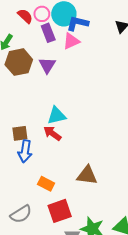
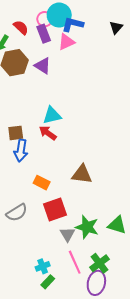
pink circle: (42, 14) -> (45, 19), moved
red semicircle: (25, 16) -> (21, 27), moved
purple triangle: (47, 65) -> (43, 66), turned -30

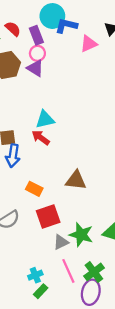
pink circle: (45, 19) -> (37, 53), moved
pink triangle: (66, 42) -> (89, 44), moved
gray triangle: (67, 234) -> (61, 242), turned 35

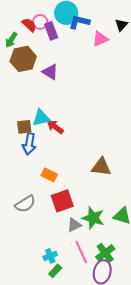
pink circle: (37, 53) -> (40, 22), moved
purple triangle: (35, 68) -> (50, 72), moved
cyan triangle: (45, 119) -> (41, 118), moved
brown triangle: (76, 180) -> (101, 167), moved

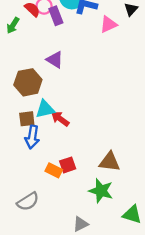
brown hexagon: (23, 59) -> (28, 82), moved
red square: (62, 201) -> (68, 165), moved, size x0.7
green star: (93, 218) -> (101, 191), moved

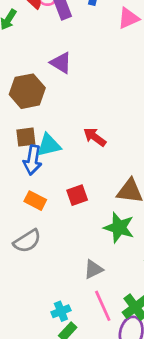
cyan triangle: (45, 109) -> (49, 145), moved
red arrow: (60, 119) -> (95, 137), moved
orange rectangle: (54, 170) -> (35, 201), moved

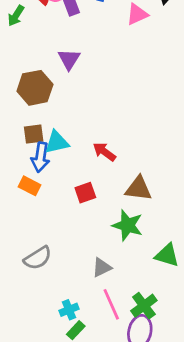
purple triangle: (61, 63) -> (69, 59), turned 30
red arrow: (95, 137) -> (104, 152), moved
orange rectangle: (35, 201) -> (30, 186), moved
gray semicircle: (27, 241) -> (38, 258), moved

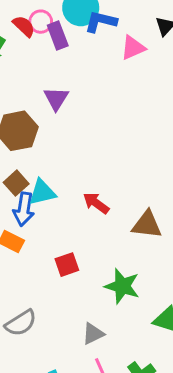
brown square: (34, 134) -> (16, 183), turned -35
brown triangle: (138, 189) -> (147, 225), moved
red square: (85, 193) -> (67, 265), moved

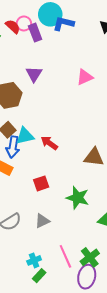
pink triangle: (133, 48) -> (85, 77), moved
red arrow: (96, 203) -> (49, 143), moved
gray triangle: (93, 334) -> (42, 221), moved

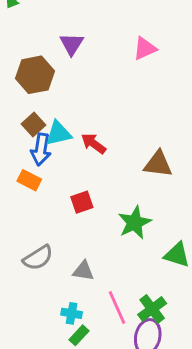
green star: (78, 198) -> (135, 223), turned 30
gray triangle: (42, 221) -> (83, 271), moved, turned 35
cyan cross: (34, 260) -> (72, 313), turned 32

